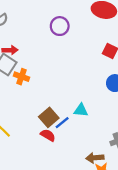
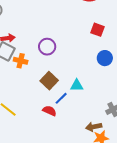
purple circle: (60, 26) -> (47, 47), moved
brown square: (49, 117) -> (49, 81), moved

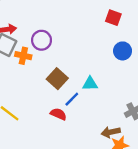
purple circle: (47, 47) -> (42, 40), moved

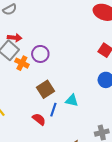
blue line: (72, 99) -> (53, 110), turned -40

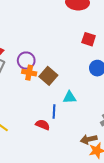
orange cross: (22, 63) -> (29, 73), moved
brown square: (45, 89) -> (48, 76), moved

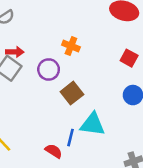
orange cross: (29, 73) -> (71, 46), moved
cyan triangle: (70, 97) -> (93, 124), size x1.5

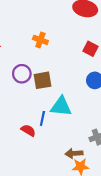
purple circle: (49, 69) -> (22, 74), moved
brown square: (72, 93) -> (43, 80), turned 30

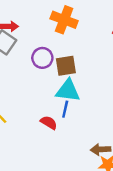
orange cross: (40, 40) -> (64, 20), size x1.5
cyan triangle: (61, 107) -> (68, 91), moved

